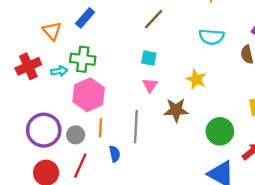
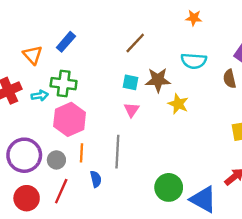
brown star: (176, 110) -> (158, 80), moved
green circle: (220, 131) -> (169, 187), moved

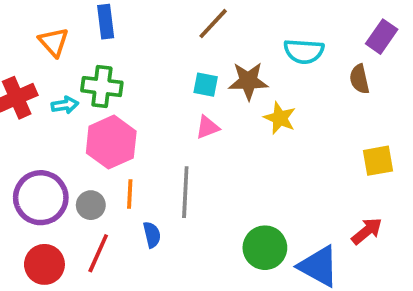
blue rectangle: (66, 42) -> (106, 22), turned -48
pink triangle: (132, 110) -> (208, 127), turned 35

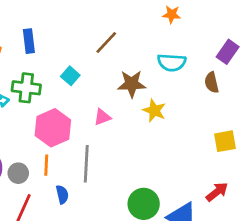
cyan square: (206, 85) -> (70, 76), moved, turned 30
pink hexagon: (111, 142) -> (53, 128), moved

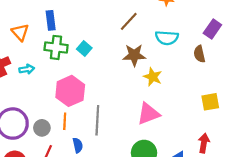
brown line: (106, 42) -> (129, 21), moved
green cross: (26, 88) -> (56, 47), moved
pink triangle: (102, 117) -> (148, 114), moved, size x1.6
red arrow: (217, 192) -> (204, 143), turned -42

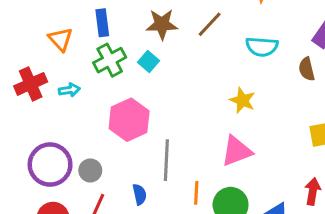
green cross: (56, 47) -> (110, 60), turned -35
brown star: (134, 55) -> (162, 24), moved
orange line: (65, 121) -> (196, 193), moved

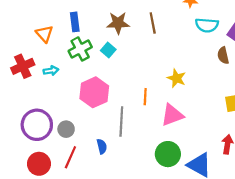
brown line: (210, 24) -> (153, 23), turned -54
cyan semicircle: (262, 47) -> (207, 25), moved
orange line: (196, 193) -> (145, 97), moved

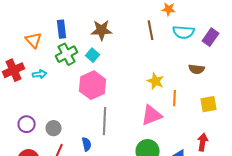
brown line: (153, 23) -> (151, 30), moved
brown semicircle: (223, 55) -> (197, 69), moved, turned -70
pink hexagon: (94, 92) -> (93, 85), moved
orange line: (145, 97) -> (175, 98), moved
purple circle: (37, 125) -> (27, 124), size x0.6

